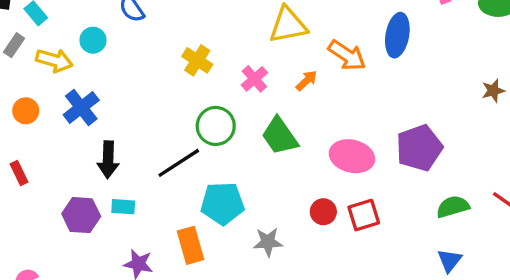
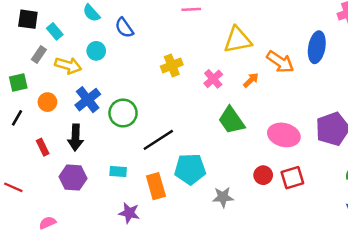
yellow cross: (197, 60) -> (172, 65), turned 35
green circle: (216, 126) -> (123, 113), moved
black arrow: (108, 160) -> (75, 137), moved
purple hexagon: (81, 215) -> (73, 178), moved
orange rectangle: (191, 245) -> (156, 186), moved

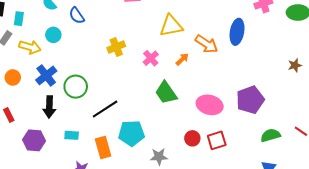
cyan rectangle: (55, 31) -> (19, 19), turned 48
black arrow: (75, 137) -> (49, 107), moved

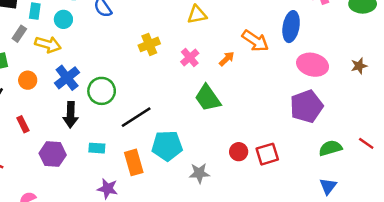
yellow triangle: (171, 26) -> (197, 15), moved, size x0.7
cyan circle: (53, 35) -> (63, 19), moved
pink ellipse: (210, 105) -> (313, 65), moved

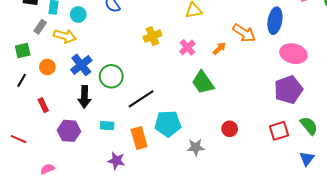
green semicircle: (330, 148) -> (309, 126), turned 66
red square: (267, 154) -> (279, 131), moved

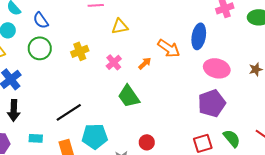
green circle: (111, 76) -> (40, 48), moved
red circle: (230, 129) -> (147, 142), moved

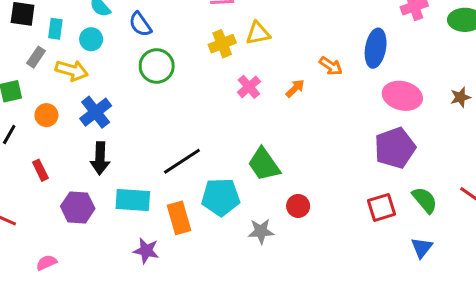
green circle: (40, 48) -> (157, 66), moved
orange arrow: (169, 48) -> (331, 66), size x0.7
yellow cross: (80, 51) -> (222, 44), moved
green trapezoid: (129, 96) -> (264, 164), moved
cyan rectangle: (36, 138) -> (133, 200), size x1.6

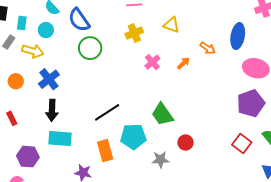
blue semicircle: (140, 24) -> (79, 20), size x1.4
yellow triangle: (258, 33) -> (171, 25), moved, turned 30
cyan rectangle: (133, 200) -> (60, 138), moved
purple hexagon: (78, 207) -> (28, 157), moved
red square: (381, 207) -> (242, 144), turned -36

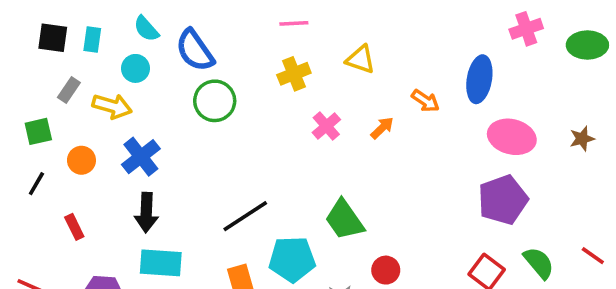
cyan rectangle: (22, 23) -> (92, 40), moved

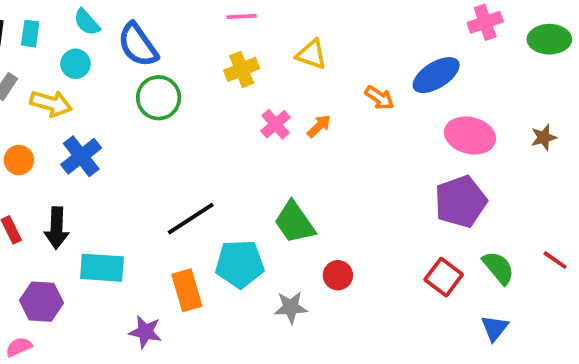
blue ellipse: (479, 79) -> (436, 75), turned 48
orange arrow: (382, 128) -> (319, 126), moved
black arrow: (146, 212) -> (57, 228), moved

